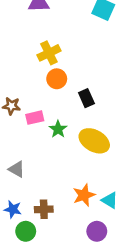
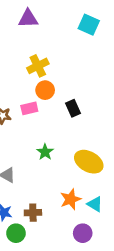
pink rectangle: (35, 118) -> (29, 108), moved
green star: (58, 129) -> (45, 152), moved
yellow ellipse: (94, 141) -> (89, 162), moved

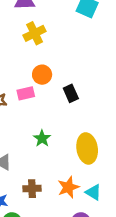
yellow cross: (38, 66) -> (35, 33), moved
yellow ellipse: (89, 162) -> (87, 148), turned 52
brown cross: (33, 213) -> (32, 189), moved

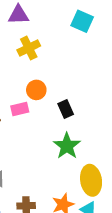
green star: (42, 138) -> (67, 146), moved, size x1.5
yellow ellipse: (87, 148) -> (91, 180), moved

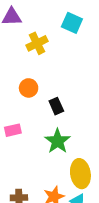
yellow cross: (29, 48) -> (37, 43), moved
pink rectangle: (20, 109) -> (13, 130), moved

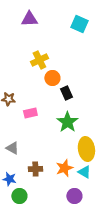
yellow cross: (37, 43) -> (39, 60), moved
orange circle: (29, 88) -> (52, 78), moved

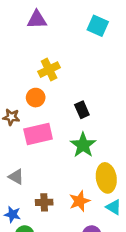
orange circle: (52, 78) -> (36, 98), moved
pink rectangle: (30, 113) -> (38, 134), size x1.6
cyan triangle: (84, 172) -> (114, 207), moved

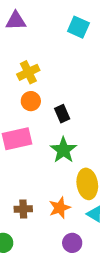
orange circle: (36, 98) -> (31, 101), moved

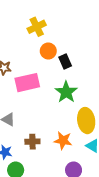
orange circle: (31, 101) -> (48, 51), moved
orange star: (60, 208) -> (63, 141), turned 30

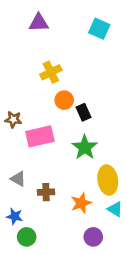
orange star: (63, 141) -> (81, 203), turned -30
brown cross: (32, 142) -> (46, 192), moved

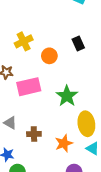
yellow cross: (51, 72) -> (24, 41), moved
black rectangle: (84, 112) -> (78, 43), moved

